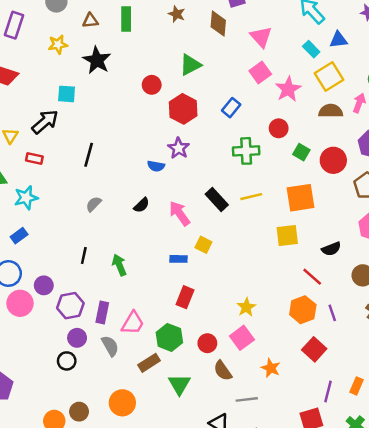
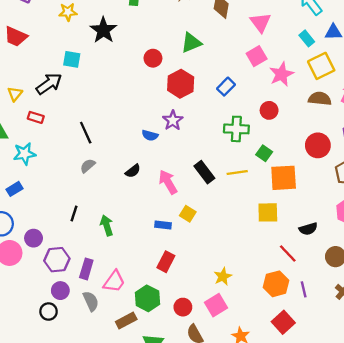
green square: (301, 152) -> (264, 153), moved
black line: (89, 155) -> (86, 133), moved, turned -45

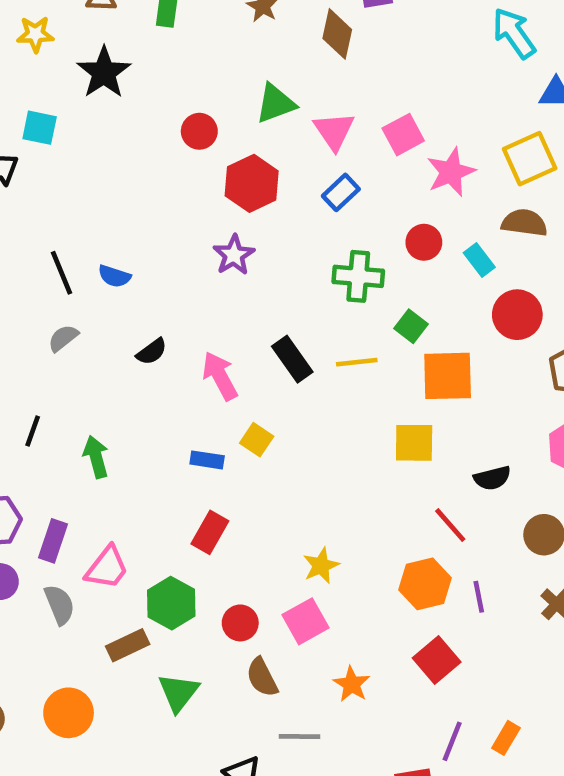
pink triangle: (260, 22) -> (334, 131), moved
cyan rectangle: (307, 38) -> (479, 260), moved
blue semicircle: (150, 135) -> (114, 276), moved

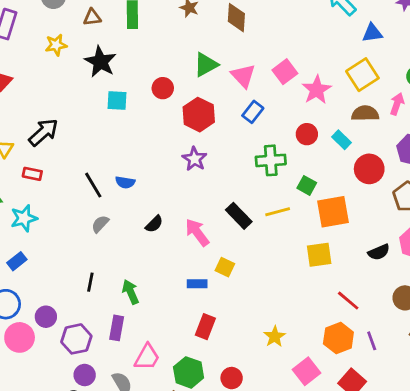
cyan square: (40, 128) -> (117, 101), moved
black semicircle: (492, 478) -> (379, 252), moved
purple rectangle: (53, 541) -> (117, 328), moved
pink square: (305, 621) -> (306, 371), moved

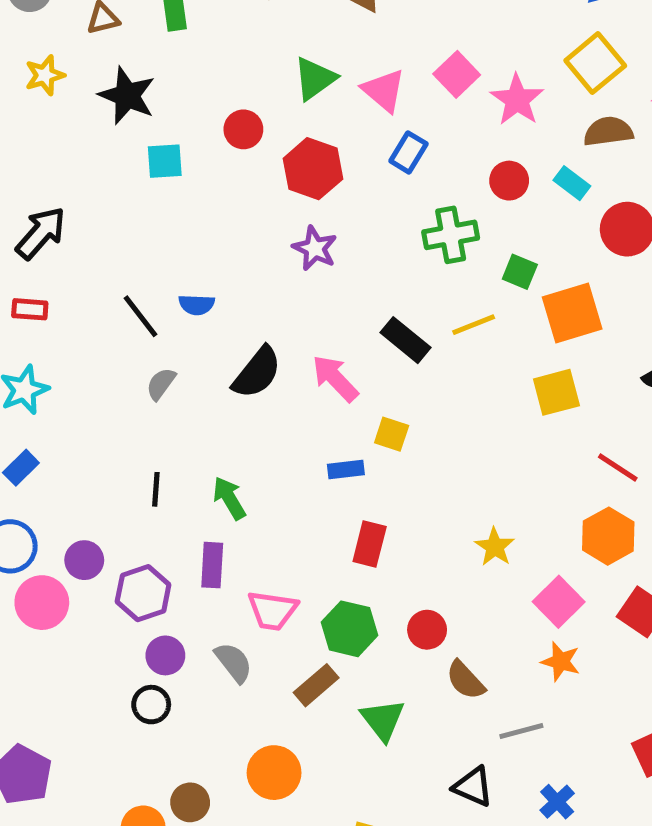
black semicircle: (154, 224) -> (257, 373), size x1.6
pink trapezoid: (147, 357) -> (272, 610), turned 76

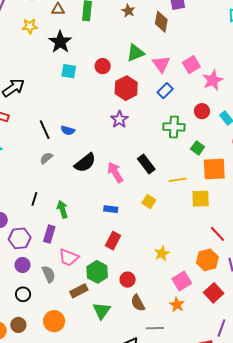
yellow line: (474, 325) -> (178, 180), moved
yellow square: (392, 434) -> (149, 202), moved
black circle: (151, 705) -> (23, 294), moved

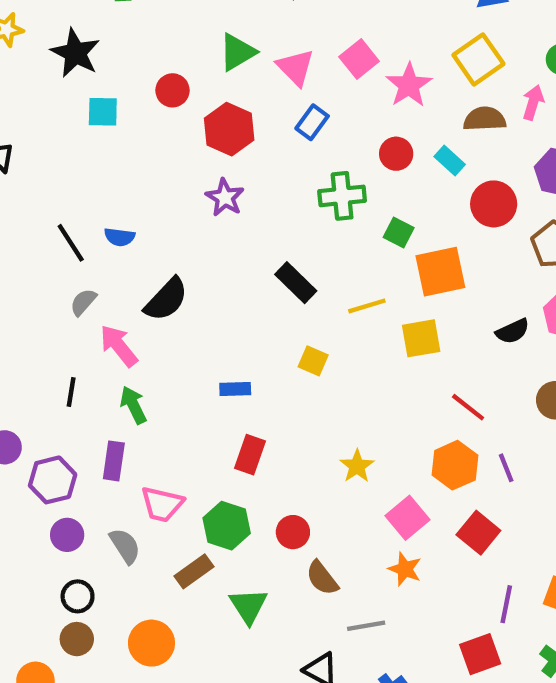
pink arrow: (115, 172) -> (119, 346), moved
brown circle: (18, 325) -> (77, 639), moved

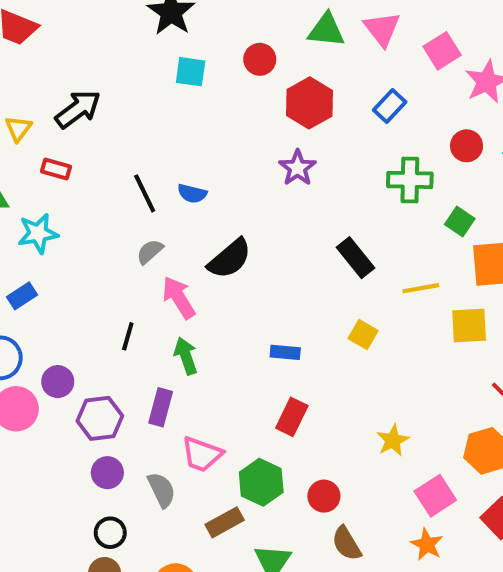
green triangle: (237, 52) -> (326, 30), turned 30
pink triangle: (295, 67) -> (382, 29), moved

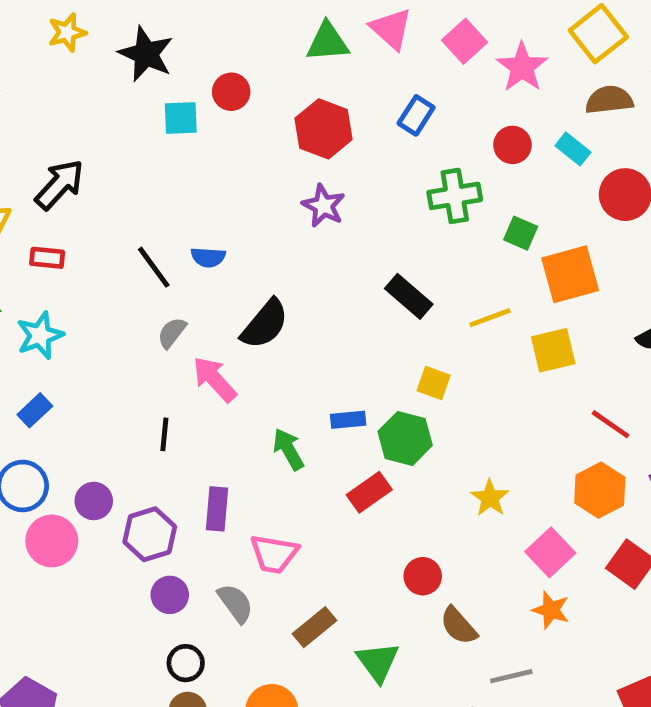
red circle: (260, 59) -> (231, 92), moved
green arrow: (186, 356) -> (288, 449), moved
red rectangle: (292, 417) -> (369, 492), turned 39
green hexagon: (261, 482) -> (405, 438), moved

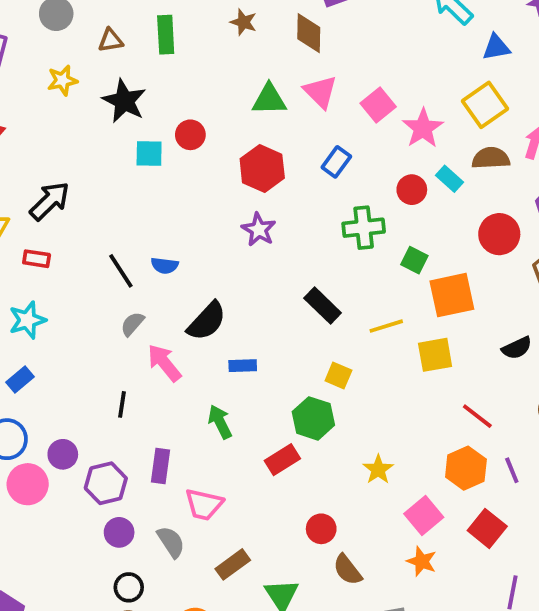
cyan rectangle: (573, 149) -> (450, 179), moved
blue rectangle: (348, 420) -> (243, 366), moved

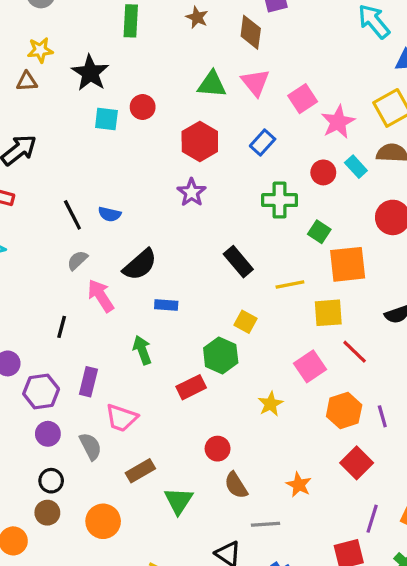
brown triangle: (111, 40) -> (27, 81), moved
red line: (477, 416) -> (355, 352), moved
pink square: (424, 515) -> (310, 366), moved

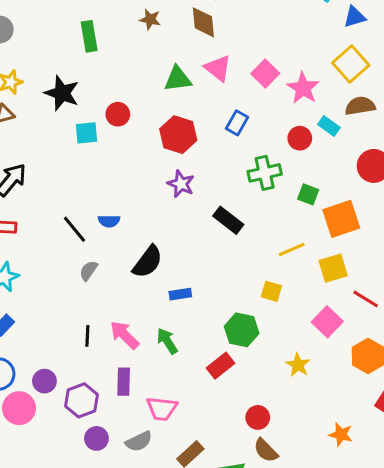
black rectangle: (238, 262) -> (228, 220), moved
pink arrow: (101, 296) -> (124, 335), moved
yellow square: (246, 322) -> (271, 291), moved
gray semicircle: (91, 446) -> (139, 441), turned 104
brown semicircle: (236, 485) -> (266, 450), moved

